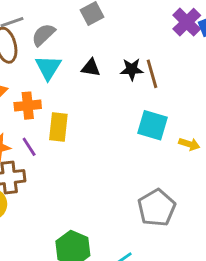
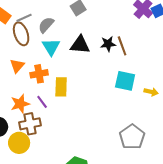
black triangle: (91, 68) -> (80, 45), size x1.5

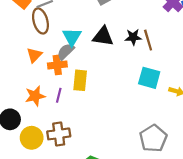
gray semicircle: (46, 25) -> (66, 51), moved
purple line: (42, 102) -> (59, 95), turned 48
brown cross: (30, 124) -> (59, 134), moved

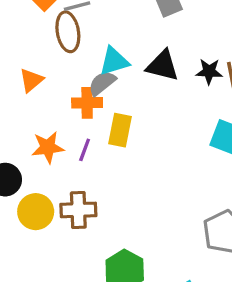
cyan triangle: (72, 37) -> (114, 61), turned 36
orange triangle: (34, 55) -> (31, 80), moved

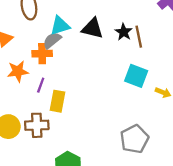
black star: (209, 71) -> (124, 32), turned 30
yellow rectangle: (120, 130) -> (57, 101), moved
orange star: (48, 147) -> (18, 71), moved

